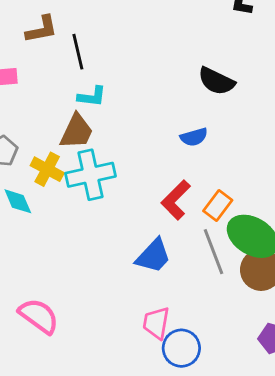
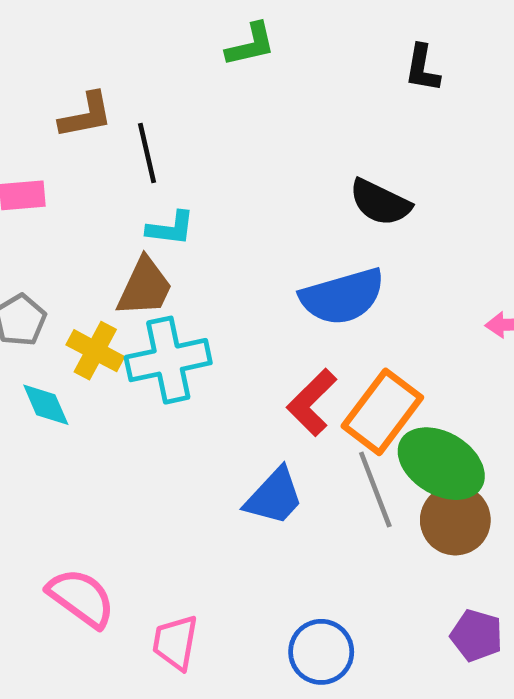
blue semicircle: (194, 137) -> (342, 297), size x1.8
orange rectangle: (218, 206) -> (382, 412), size x1.6
pink trapezoid: (156, 323) -> (175, 642), moved

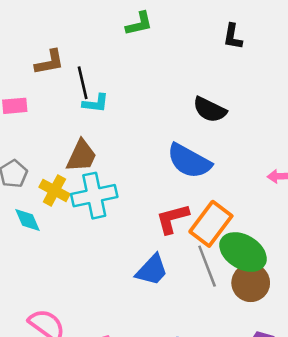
cyan L-shape: (171, 228) -> (96, 103), moved
blue semicircle: (342, 297) -> (189, 161), turned 45
red L-shape: (312, 402) -> (172, 219), turned 30

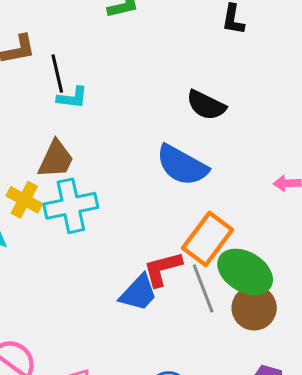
red L-shape: (172, 219) -> (162, 269), moved

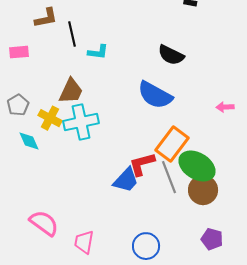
cyan L-shape: (72, 98) -> (98, 52), moved

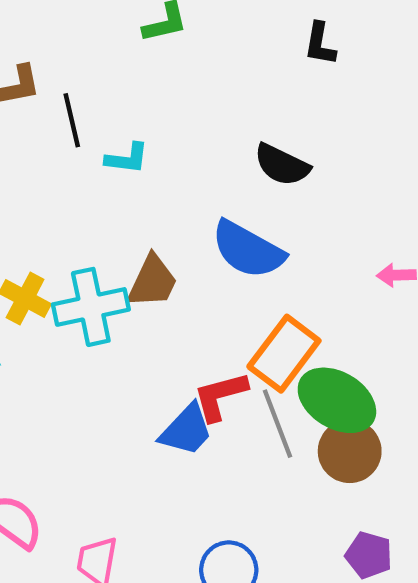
brown trapezoid: (71, 91) -> (152, 281), moved

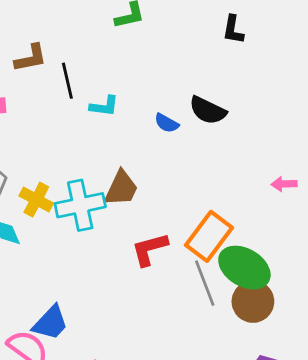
blue semicircle: (248, 250) -> (167, 123), moved, size x0.5
red L-shape: (220, 396) -> (150, 249), moved
blue trapezoid: (186, 430) -> (50, 323), moved

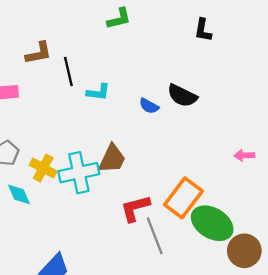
gray line: (205, 283) -> (155, 236), moved
brown circle: (253, 302) -> (244, 251), moved

